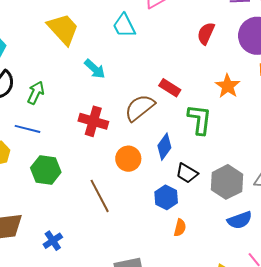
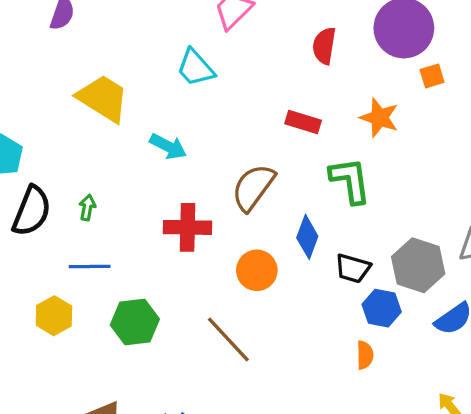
red rectangle: (170, 88) -> (303, 122), moved
green arrow: (36, 93) -> (87, 207), size x0.7
blue hexagon: (166, 197) -> (382, 308), moved

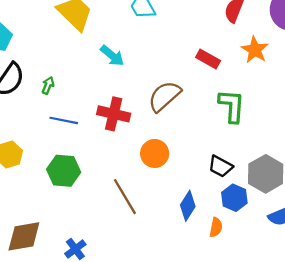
orange star: (379, 118) -> (255, 50), moved
blue diamond: (307, 237) -> (188, 206), moved
blue line: (90, 267) -> (64, 120), moved

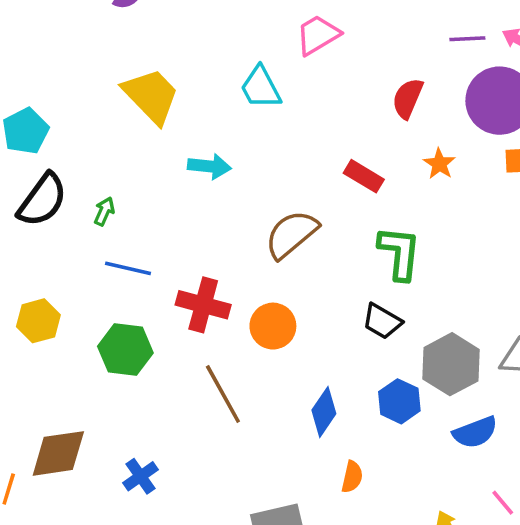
orange star: (255, 50) -> (439, 164), size x0.7
cyan arrow: (112, 56) -> (209, 166), turned -35
red cross: (114, 114) -> (203, 305), moved
black trapezoid: (221, 166) -> (382, 321), moved
orange semicircle: (216, 227) -> (352, 477), moved

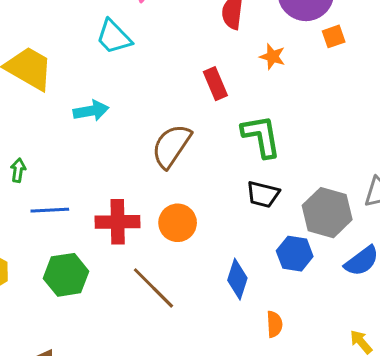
red rectangle: (364, 176) -> (215, 84), turned 52

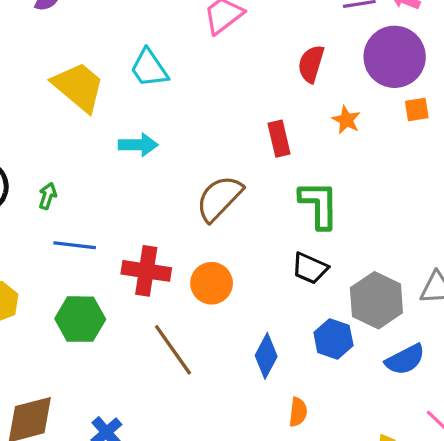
cyan trapezoid: (114, 37) -> (149, 68), moved

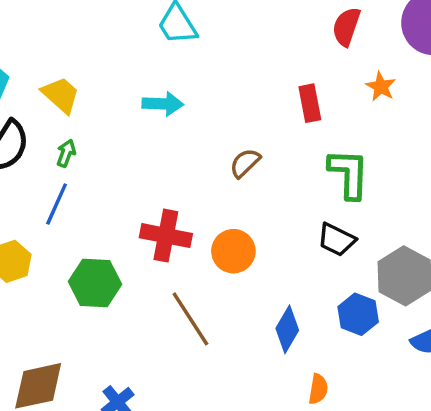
yellow trapezoid: (79, 87) -> (61, 95), moved, size x0.7
brown semicircle: (219, 198) -> (245, 163), size x0.6
blue line: (75, 245) -> (57, 204), moved, turned -75

